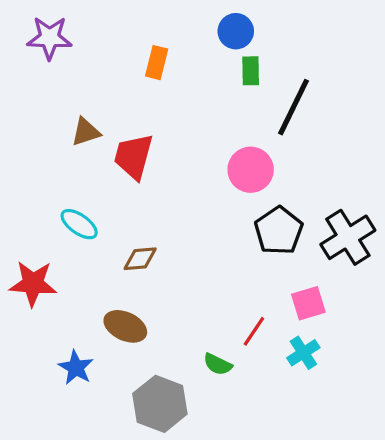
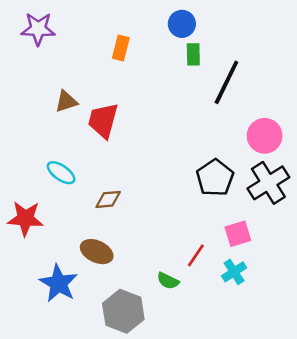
pink circle: (251, 170) -> (265, 136), moved
blue star: (76, 368) -> (58, 283), size x1.4

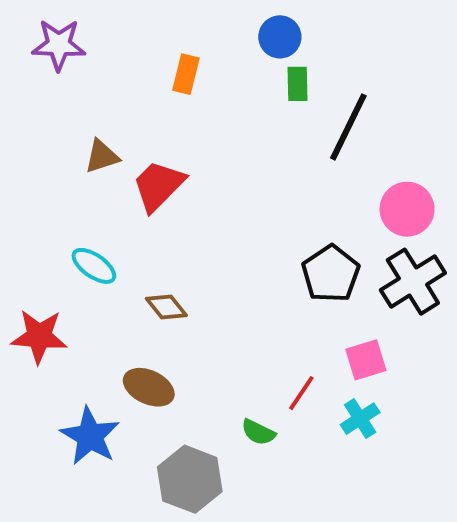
red trapezoid: (103, 121) -> (159, 186), turned 30
brown diamond: (108, 199) -> (166, 307), turned 56

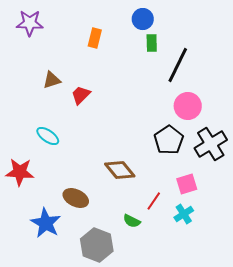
red trapezoid: (159, 186) -> (81, 95), size x0.7
pink circle: (407, 209) -> (188, 106), moved
brown diamond: (166, 307) -> (120, 170), moved, size x1.4

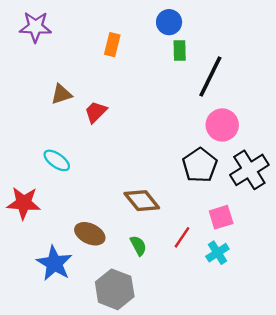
green semicircle: (132, 221) -> (138, 246), moved, turned -144

